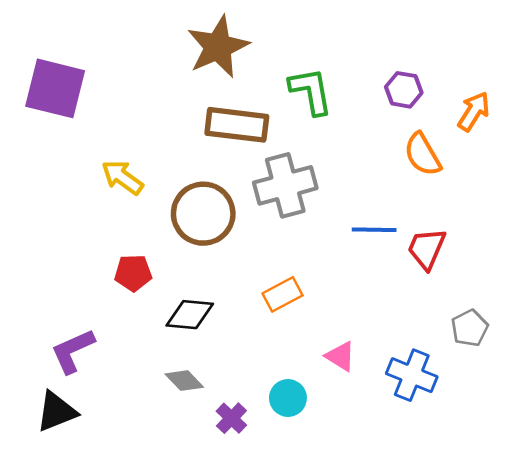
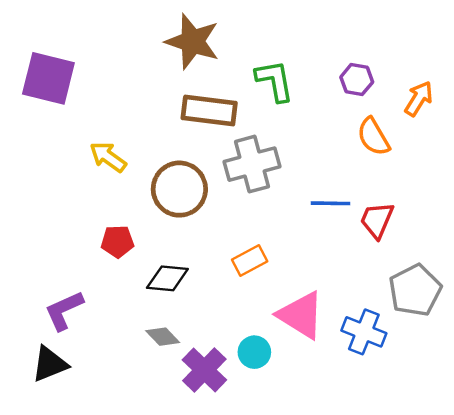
brown star: (218, 47) -> (192, 41), turned -30
gray pentagon: (470, 328) -> (415, 290), size x1.6
pink triangle: (340, 356) -> (301, 315), size x1.8
purple cross: (231, 418) -> (204, 370), size x1.6

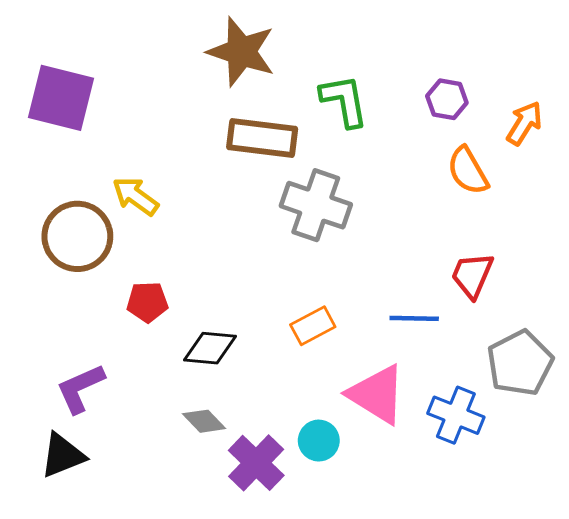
gray cross: (252, 164) -> (316, 205), turned 34
brown circle: (179, 189) -> (77, 236), moved
blue line: (331, 203) -> (414, 318), moved

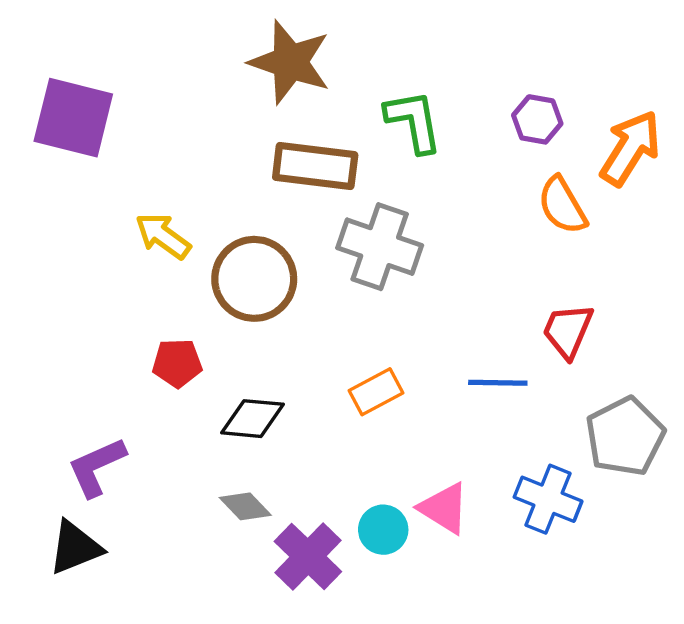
orange arrow: (524, 123) -> (630, 148), size x1.4
brown circle: (77, 236) -> (254, 279), moved
pink triangle: (377, 394) -> (444, 508), moved, size x0.7

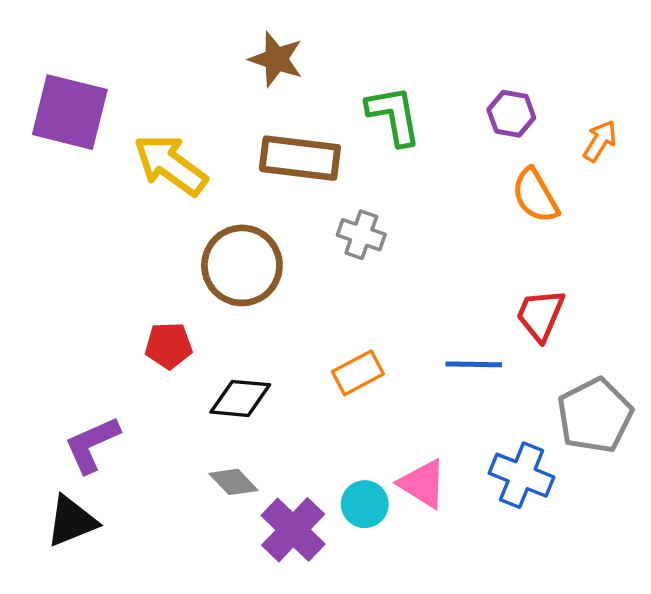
brown star: (290, 62) -> (276, 59), size x0.7
orange arrow: (630, 148) -> (600, 141), size x0.6
yellow arrow: (163, 236) -> (170, 165), moved, size x1.4
gray cross: (380, 247) -> (361, 235), size x0.6

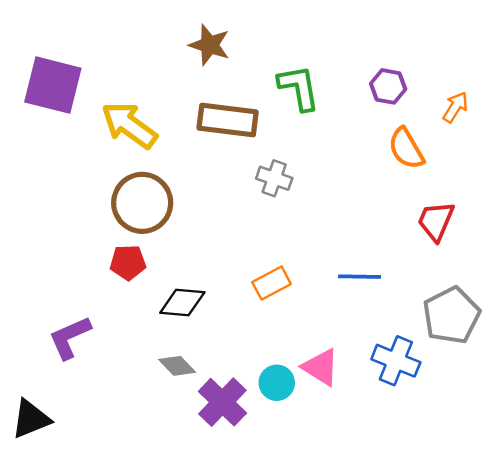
brown circle: (242, 265) -> (142, 203), moved
red trapezoid: (540, 315) -> (436, 221), moved
black triangle: (71, 521) -> (31, 419), moved

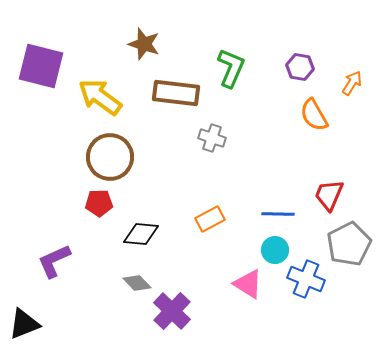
brown star: (209, 45) -> (144, 44), moved
green L-shape: (299, 88) -> (231, 68), turned 33
red trapezoid: (436, 221) -> (329, 195), moved
cyan circle: (277, 383) -> (275, 250), moved

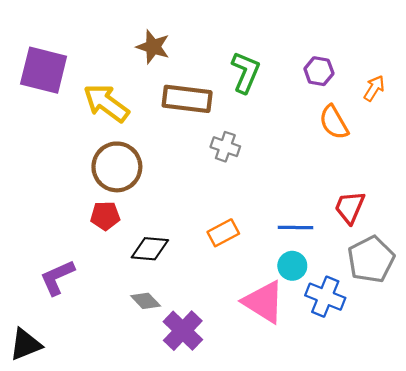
pink triangle: (248, 284) -> (264, 302), size x1.4

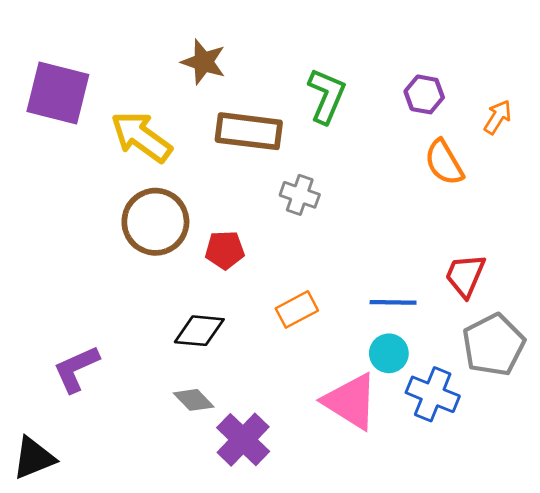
red pentagon: (105, 216) -> (225, 250), moved

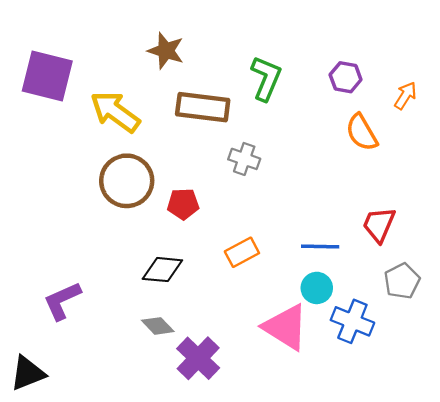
gray pentagon: (494, 345) -> (402, 281), size x0.7

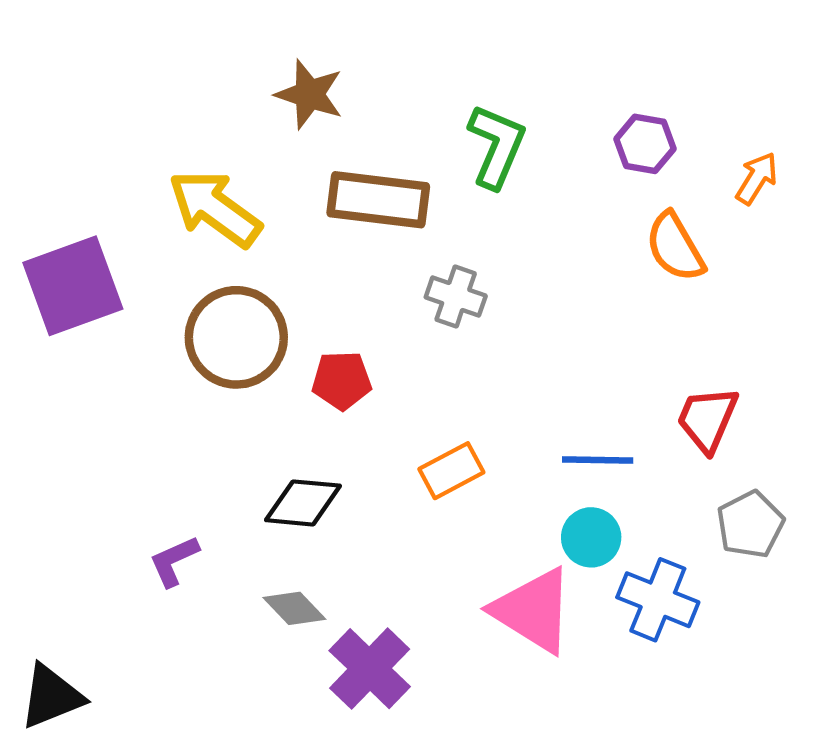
purple square: (47, 76) -> (73, 286), moved, turned -34
purple L-shape: (62, 301) -> (174, 561), moved, size x0.7

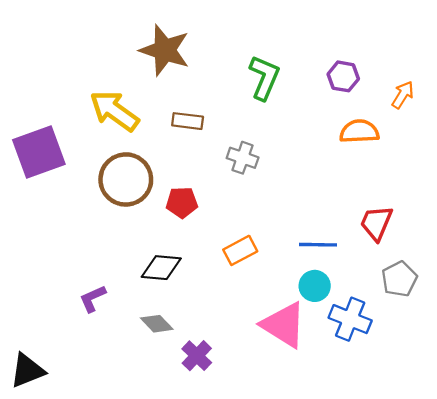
brown star: (309, 94) -> (165, 50), size x1.4
brown rectangle: (378, 200) -> (188, 121), moved, size x0.6
orange semicircle: (675, 247) -> (359, 131), turned 117
purple cross: (370, 669) -> (197, 356), size x0.7

